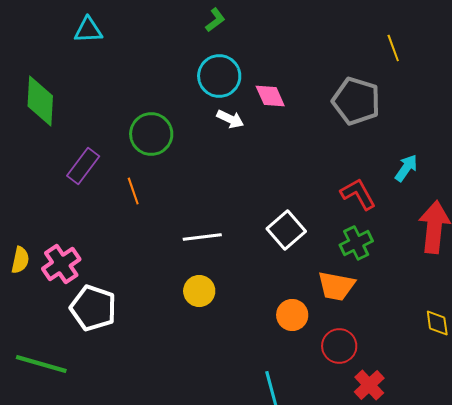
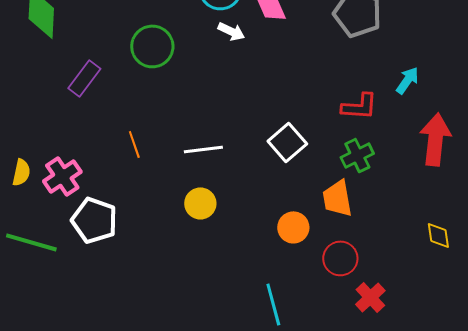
orange line: (133, 191) -> (134, 144), moved
red L-shape: (358, 194) -> (359, 106), turned 123
orange trapezoid: (336, 286) -> (337, 198), turned 69
green line: (41, 364) -> (31, 242), moved

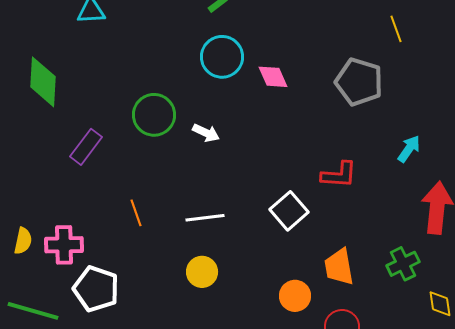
white arrow: (231, 31) -> (206, 133), moved
red L-shape: (359, 106) -> (339, 175), moved
green cross: (357, 155) -> (403, 264), moved
pink cross: (62, 176) -> (64, 245), turned 33

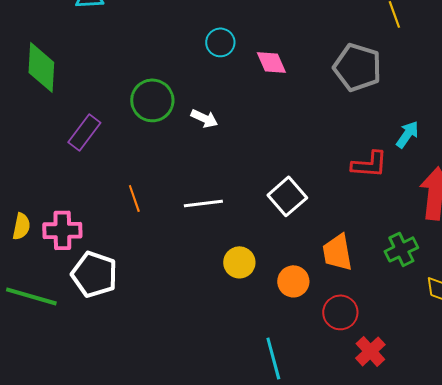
cyan circle: (222, 57) -> (220, 42), size x0.7
red L-shape: (339, 175) -> (369, 164), moved
yellow circle: (202, 272) -> (239, 262), moved

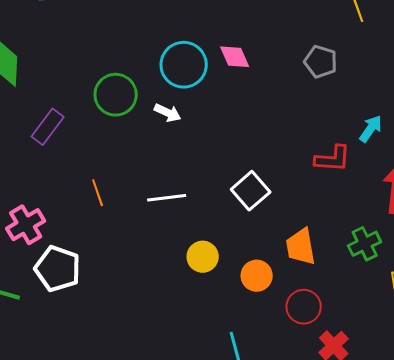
cyan circle: (220, 42) -> (184, 65), moved, size x1.6
gray pentagon: (357, 67) -> (321, 62), size x0.7
pink cross: (62, 230) -> (26, 225), turned -30

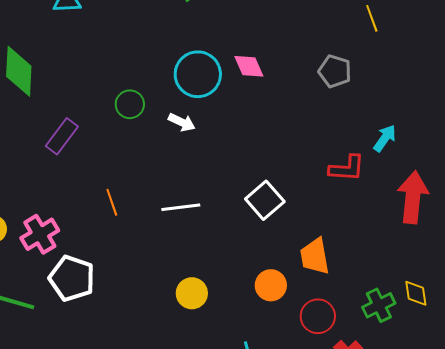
green circle: (116, 95) -> (130, 104), size x0.7
green cross: (365, 244) -> (379, 305), moved
yellow circle: (203, 257) -> (192, 293), moved

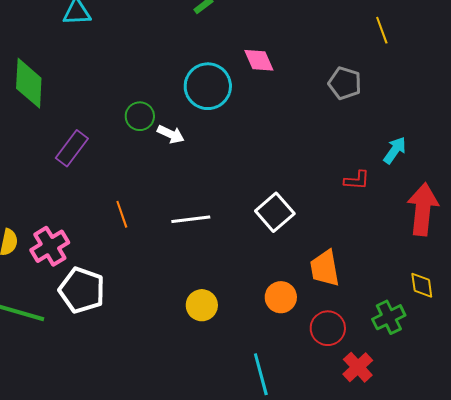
pink diamond: (249, 66) -> (259, 60), moved
white arrow: (182, 122) -> (171, 134), moved
red L-shape: (347, 168) -> (357, 180), size x0.7
yellow diamond: (416, 293) -> (422, 285), moved

